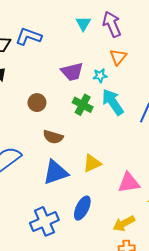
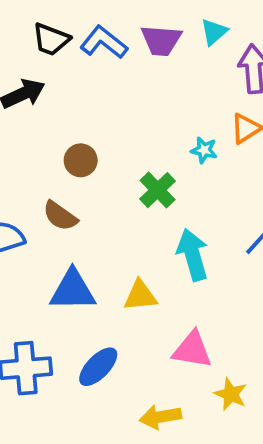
cyan triangle: (83, 24) -> (214, 32), moved
purple trapezoid: (72, 72) -> (161, 40), moved
cyan arrow: (113, 102) -> (193, 255), moved
brown semicircle: (53, 137) -> (60, 216), moved

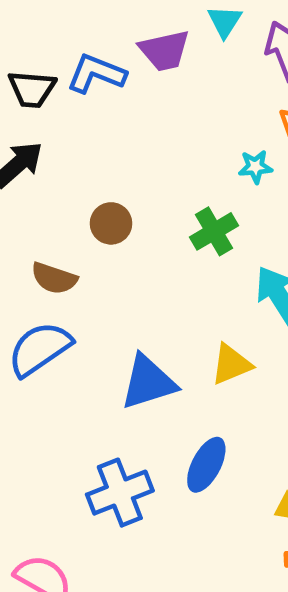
green cross: (158, 190) -> (214, 231), turned 30
brown semicircle: (60, 216) -> (54, 278), moved

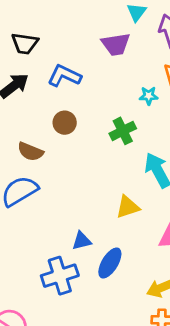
purple trapezoid: (164, 51) -> (116, 44), moved
blue L-shape: (96, 74) -> (64, 76), moved
blue triangle: (148, 382) -> (82, 241), moved, size x0.6

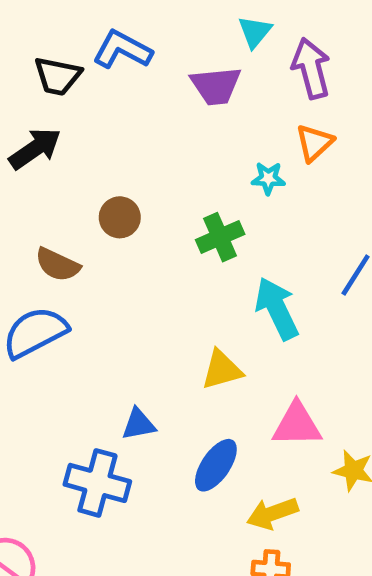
blue L-shape: (64, 76) -> (122, 50), moved
blue ellipse: (110, 263) -> (216, 465), moved
blue cross: (60, 276) -> (97, 483), turned 30

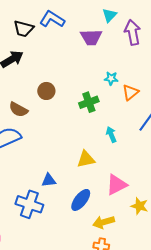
orange triangle: (314, 143) -> (130, 92), moved
cyan arrow: (277, 309) -> (111, 134), size x0.6
pink triangle: (297, 425) -> (117, 185), turned -30

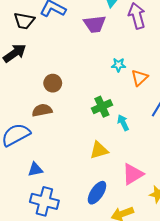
green cross: (89, 102) -> (102, 107), moved
brown semicircle: (18, 110) -> (42, 110), moved, turned 144
blue triangle: (49, 180) -> (35, 169), moved

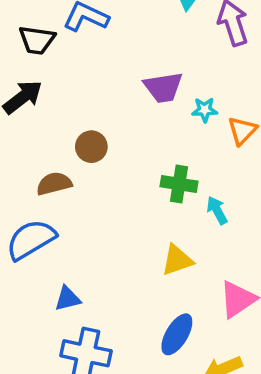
purple trapezoid: (95, 24) -> (163, 87), moved
green cross: (102, 107) -> (179, 184), turned 36
brown semicircle: (42, 110) -> (54, 184), moved

